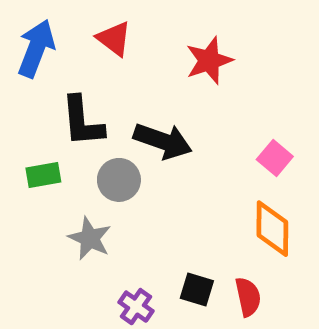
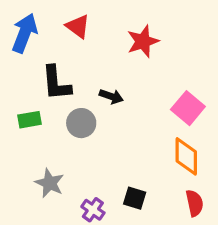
black arrow: (163, 141) -> (111, 96), size x0.6
pink square: (275, 158) -> (188, 108), size x1.4
gray star: (90, 238) -> (50, 183), moved
red semicircle: (248, 297) -> (195, 203), moved

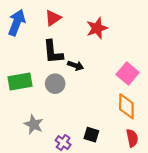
red triangle: (78, 26) -> (53, 18), turned 48
black L-shape: (56, 83) -> (53, 52), moved
green rectangle: (30, 120) -> (20, 81), size x1.5

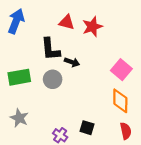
red triangle: (53, 18) -> (67, 22), moved, turned 49
gray star: (34, 124) -> (19, 118), moved

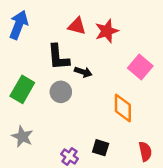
pink square: (121, 70) -> (140, 67), moved
green rectangle: (19, 77) -> (22, 89), turned -50
orange diamond: (120, 101) -> (123, 108), moved

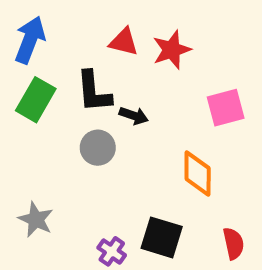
pink square: (140, 67) -> (226, 108), turned 35
green rectangle: (22, 89) -> (36, 100), moved
black square: (101, 148) -> (162, 237), size x1.5

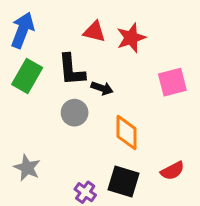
orange diamond: (198, 174) -> (127, 133), moved
red semicircle: (234, 243) -> (172, 171), moved, turned 75

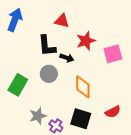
red star: (131, 38) -> (86, 41), moved
green rectangle: (27, 76) -> (18, 85), moved
gray star: (27, 168) -> (38, 116), moved, turned 30

